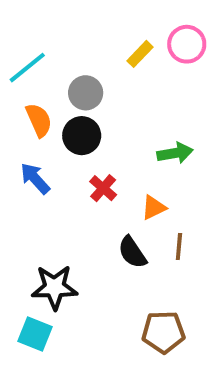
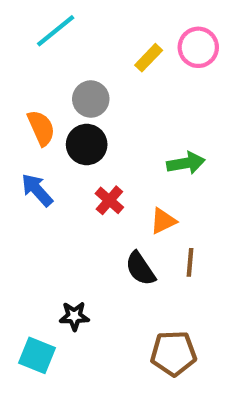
cyan line: (27, 68) -> (56, 31), moved
black star: (54, 287) -> (74, 316), moved, size x0.6

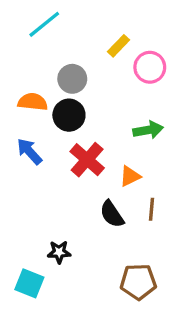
pink circle: (198, 47) -> (150, 67), moved
orange semicircle: (41, 128) -> (33, 102), turned -60
red cross: (109, 200) -> (87, 160), size x1.5

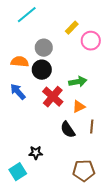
green arrow: (148, 130) -> (78, 82), moved
cyan square: (29, 283) -> (18, 172), turned 36

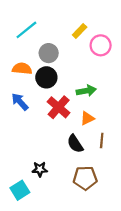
cyan line: (27, 15) -> (26, 30), moved
brown pentagon: (84, 171) -> (85, 178), moved

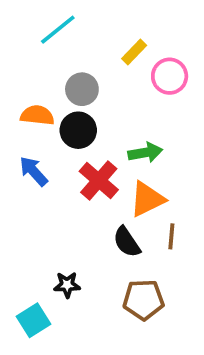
cyan line: (26, 30) -> (58, 30), moved
orange triangle: (87, 118) -> (147, 199), size x1.5

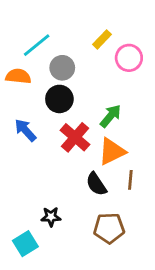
cyan line: (58, 30) -> (37, 45), moved
orange semicircle: (37, 115) -> (18, 76), moved
green arrow: (145, 153) -> (110, 116), turned -40

